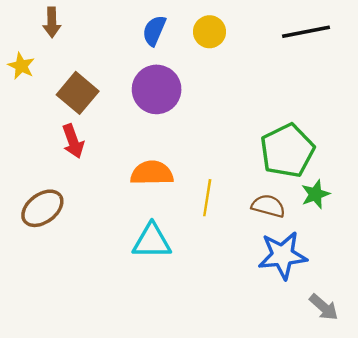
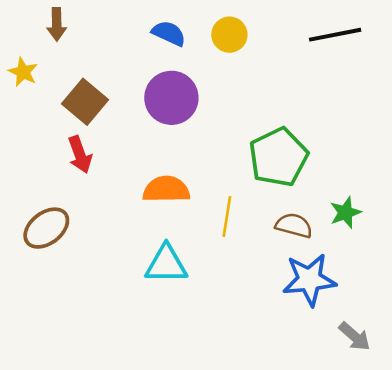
blue semicircle: (154, 31) -> (169, 33), turned 92
green pentagon: (287, 151) -> (278, 157), moved

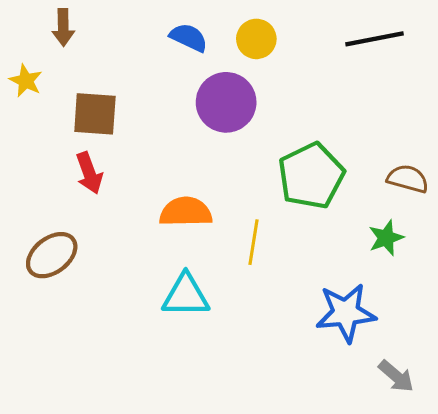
purple circle: (171, 98) -> (226, 102), moved
brown square: (85, 102) -> (95, 114), turned -36
brown semicircle: (294, 225) -> (408, 179), moved

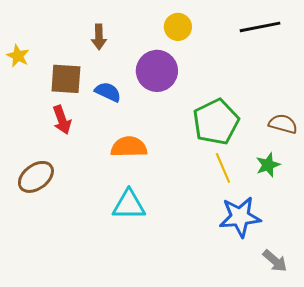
brown arrow: (63, 27) -> (99, 37), moved
blue semicircle: (189, 37) -> (108, 92), moved
yellow line: (253, 242) -> (223, 168), moved, turned -32

